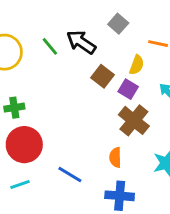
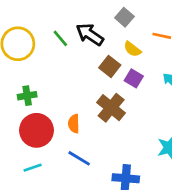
yellow semicircle: (137, 65) -> (132, 49), moved, turned 108
brown cross: (134, 120) -> (111, 108), moved
orange semicircle: (115, 157) -> (74, 124), moved

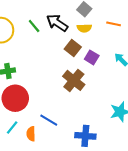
yellow semicircle: (132, 49) -> (84, 28), moved, turned -40
orange semicircle: (74, 124) -> (31, 134), moved
cyan line: (33, 168) -> (12, 128), turned -32

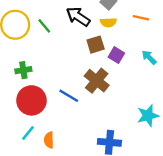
green line: (34, 26) -> (44, 26), moved
brown square: (73, 48) -> (96, 45), turned 35
blue line: (49, 120) -> (69, 96), moved

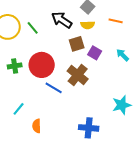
red circle: (31, 100) -> (42, 65), moved
cyan line: (28, 133) -> (19, 109), moved

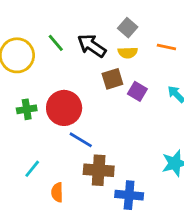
green line: (33, 28) -> (56, 43), moved
brown cross: (78, 75) -> (99, 170), moved, turned -35

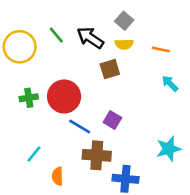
orange line: (166, 47) -> (161, 49), moved
purple square: (137, 91) -> (112, 120), moved

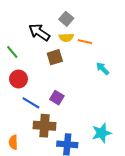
green line: (56, 35) -> (12, 52), moved
orange line: (161, 49) -> (85, 42), moved
red circle: (64, 96) -> (19, 79), size x0.7
cyan star: (169, 149) -> (102, 133), moved

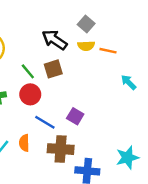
green line: (12, 52) -> (28, 71), moved
brown square: (55, 57) -> (53, 69), moved
orange semicircle: (13, 142) -> (24, 143), moved

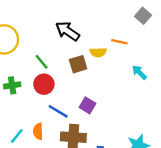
gray square: (86, 24) -> (143, 16), moved
yellow semicircle: (86, 46) -> (98, 52), moved
brown square: (53, 69) -> (78, 64), moved

